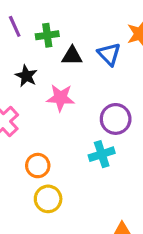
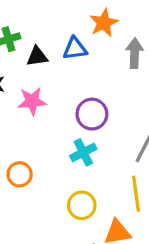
blue triangle: (109, 54) -> (75, 49), turned -45
yellow circle: (48, 199) -> (82, 205), moved

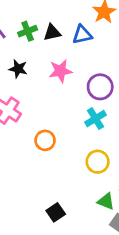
black triangle: (37, 56) -> (52, 33), moved
pink star: (32, 101) -> (60, 71), moved

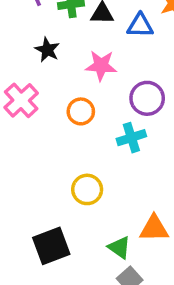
orange circle: (45, 140) -> (81, 111), moved
yellow circle: (98, 162) -> (87, 189), moved
black square: (56, 212) -> (51, 246), size x1.5

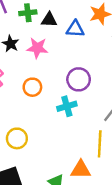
pink star: (101, 66) -> (37, 48), moved
yellow circle: (87, 189) -> (17, 138), moved

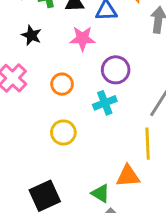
pink star: (37, 48) -> (82, 38), moved
yellow circle: (17, 138) -> (63, 132), moved

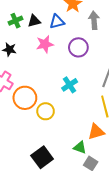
purple circle: (116, 70) -> (78, 47), moved
orange circle: (62, 84) -> (25, 98), moved, size x1.5

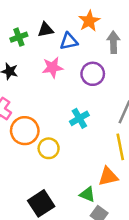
black triangle: (34, 21) -> (45, 30), moved

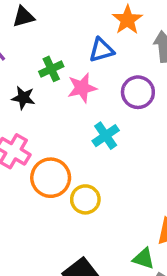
black triangle: (45, 30) -> (23, 17), moved
green cross: (19, 37) -> (51, 69), moved
cyan cross: (79, 118) -> (106, 136), moved

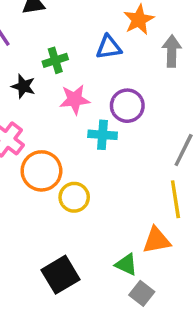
pink star: (82, 88) -> (75, 100), moved
purple circle: (138, 92) -> (127, 106), moved
cyan cross: (106, 136) -> (103, 135), turned 32

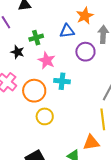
pink star: (75, 100) -> (47, 60), turned 30
purple circle: (127, 106) -> (85, 52), moved
orange circle: (41, 171) -> (34, 91), moved

